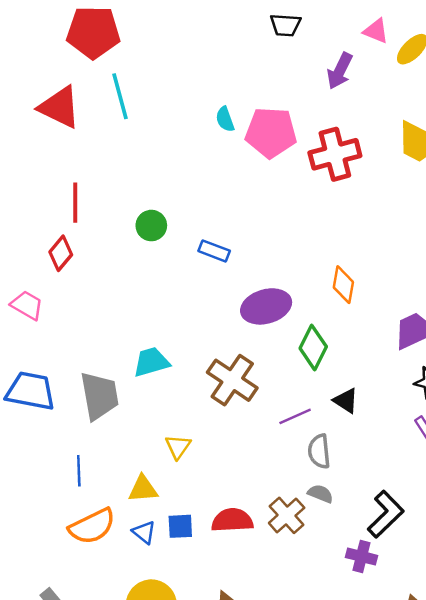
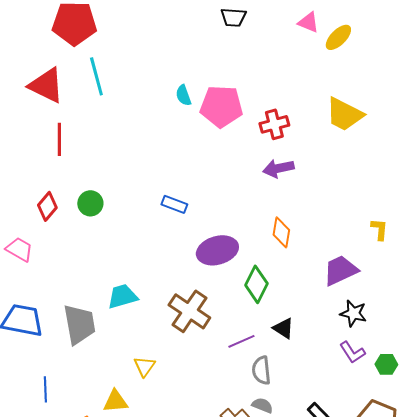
purple arrow: (340, 71) -> (278, 168), moved, turned 52
red cross: (335, 154) -> (274, 124), size x0.7
red line: (75, 203) -> (59, 139), moved
green circle: (151, 226) -> (90, 203), moved
blue line: (79, 471) -> (45, 389), moved

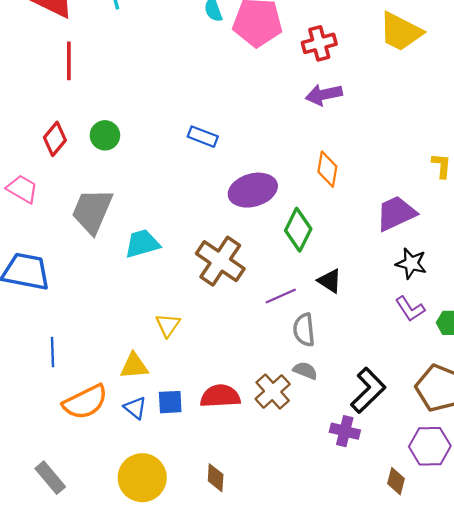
gray trapezoid: (79, 324) -> (92, 211), moved, turned -147

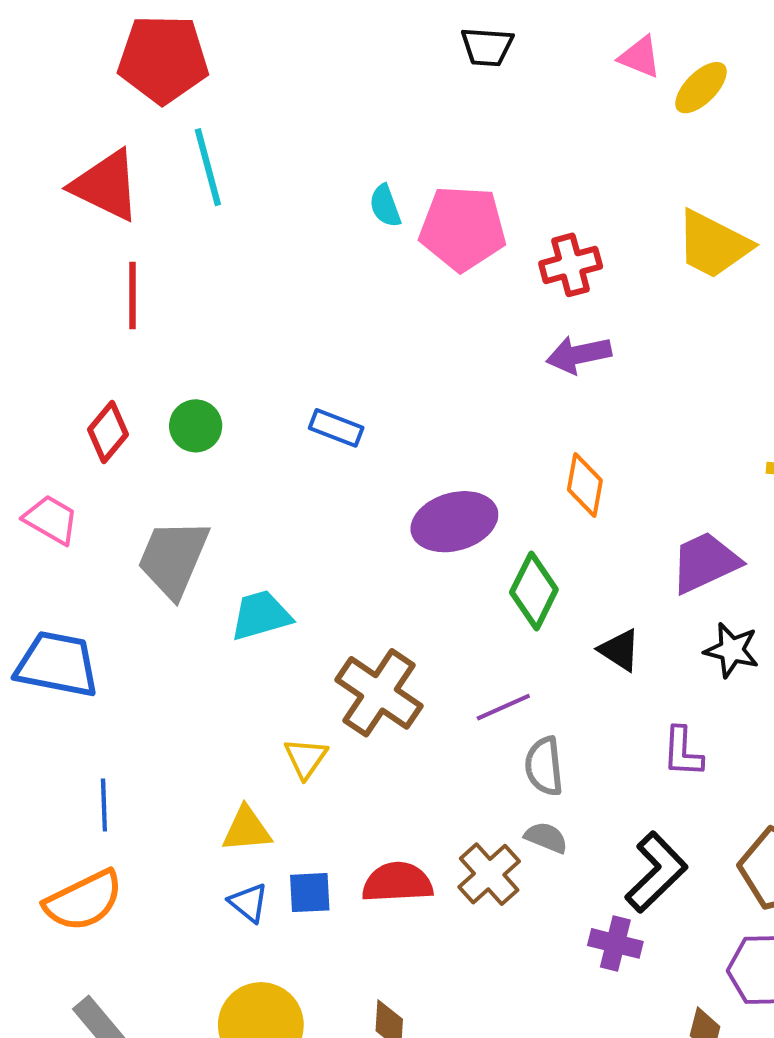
blue rectangle: (203, 137) -> (336, 428), moved
brown cross: (220, 261) -> (379, 693), moved
black triangle: (330, 281) -> (619, 650), moved
purple L-shape: (410, 309) -> (683, 752), moved, turned 36
orange semicircle: (85, 402) -> (84, 901), moved

